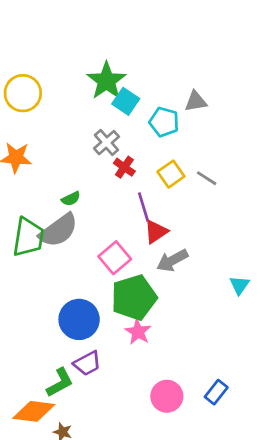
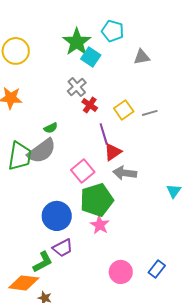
cyan pentagon: (164, 122) -> (113, 31), moved
gray line: (207, 178) -> (150, 113), turned -49
gray arrow: (172, 260) -> (125, 173), turned 35

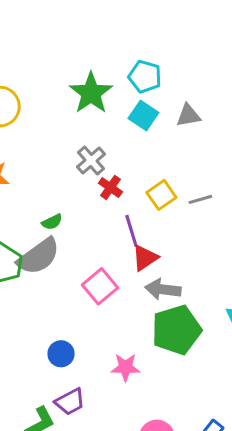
cyan square: (91, 57) -> (143, 116), moved
green pentagon: (97, 200) -> (176, 330), moved
blue circle: (57, 216) -> (61, 354), size x0.6
pink star: (100, 225) -> (125, 367), turned -30

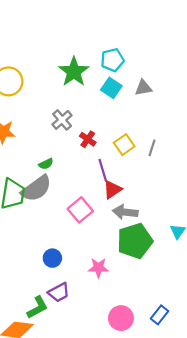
cyan pentagon: (145, 77) -> (112, 60), turned -30
gray cross: (91, 160) -> (62, 120), moved
gray line: (200, 199) -> (152, 148), turned -56

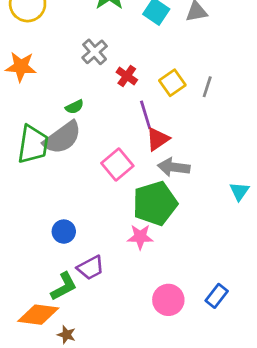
green pentagon: (135, 241) -> (155, 203), moved
blue circle: (52, 258) -> (64, 232), moved

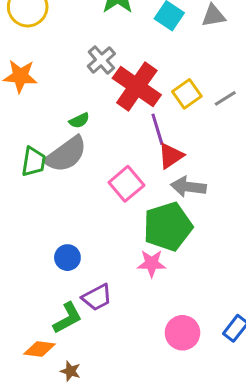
red cross: (127, 76) -> (137, 87), size x2.0
gray line: (207, 87) -> (225, 98), turned 40
green trapezoid: (33, 144) -> (34, 162), size x0.7
orange diamond: (38, 315) -> (39, 349), size x0.7

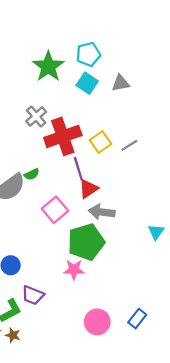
red cross: (137, 87) -> (63, 136), turned 36
green semicircle: (79, 120) -> (32, 174), moved
purple trapezoid: (97, 297) -> (33, 295), turned 50
brown star: (70, 371) -> (13, 335), moved

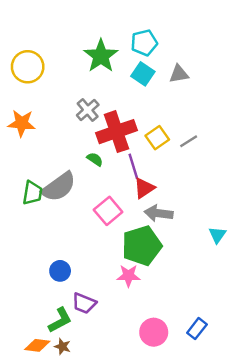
green semicircle: (32, 174) -> (95, 159), moved, turned -120

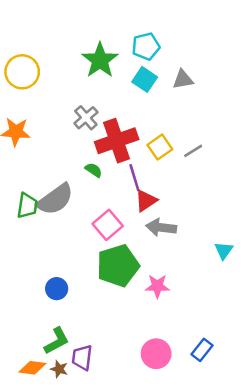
green pentagon: (142, 246) -> (118, 266), moved
pink star: (128, 276) -> (157, 286), moved
purple trapezoid: (84, 303) -> (82, 358), moved, turned 75

